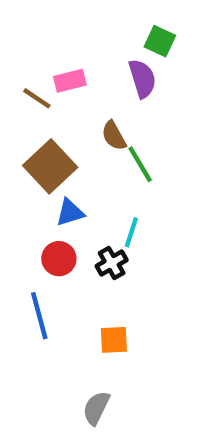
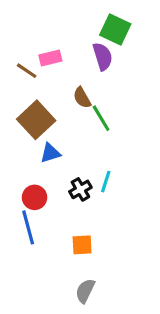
green square: (160, 41) -> (115, 30), size x1.4
cyan line: (131, 232) -> (106, 182), moved
red circle: (59, 259) -> (35, 197), moved
gray semicircle: (96, 408) -> (85, 291), moved

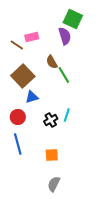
red circle: (35, 197) -> (18, 117), moved

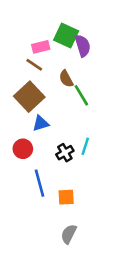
green square: (73, 19) -> (66, 35), moved
brown line: (17, 45) -> (34, 65), moved
blue line: (18, 144) -> (39, 183), moved

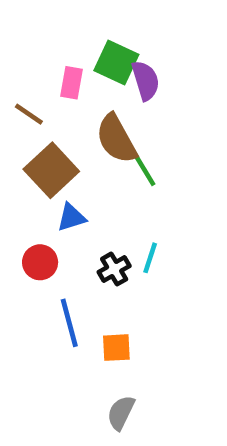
pink rectangle: (41, 47) -> (71, 83), turned -66
brown line: (34, 65) -> (29, 114), moved
brown semicircle: (66, 79) -> (116, 139), size x1.6

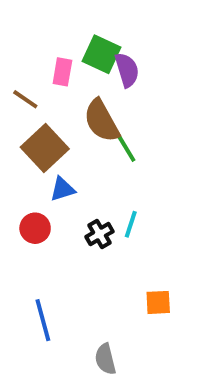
blue line: (69, 323) -> (43, 320), moved
orange square: (116, 348) -> (158, 302), moved
gray semicircle: (121, 413) -> (105, 359), turned -40

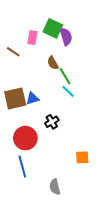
brown semicircle: (102, 121) -> (53, 63), size x0.6
brown square: (45, 148) -> (15, 98), moved, turned 30
cyan line: (131, 224) -> (68, 91), moved, turned -64
red circle: (35, 228) -> (25, 138), moved, size x1.5

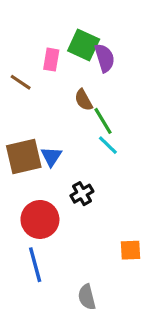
blue triangle: (32, 98) -> (51, 156), turned -40

